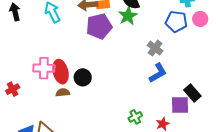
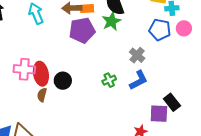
brown semicircle: (63, 93) -> (42, 95), turned -72
green cross: (135, 117) -> (109, 80), moved

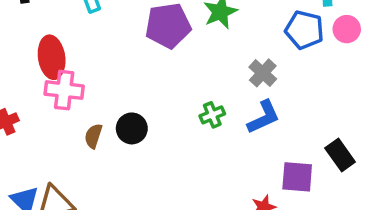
red ellipse: (41, 74) -> (52, 57), moved
black circle: (63, 81) -> (132, 128), moved
black rectangle: (172, 102) -> (340, 155), moved

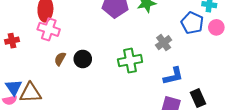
green cross: (212, 115) -> (130, 61), size x1.6
blue L-shape: (264, 117) -> (173, 76), moved

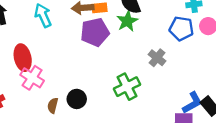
pink cross: (49, 29) -> (32, 78), turned 30
blue L-shape: (173, 76) -> (192, 103), moved

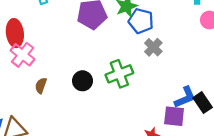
blue pentagon: (181, 29) -> (141, 21), moved
black circle: (77, 99) -> (82, 81), moved

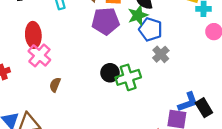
black circle: (82, 81) -> (110, 73), moved

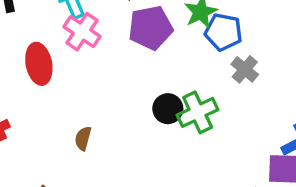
pink cross: (39, 55) -> (82, 32), moved

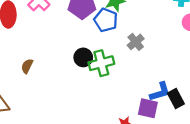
blue pentagon: (223, 32) -> (106, 20), moved

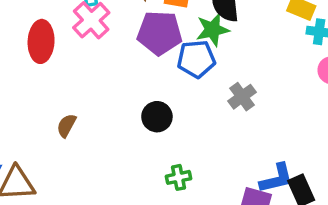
blue pentagon: (106, 20) -> (196, 59), turned -30
green cross: (101, 63) -> (179, 177), moved, size x0.6

